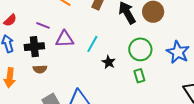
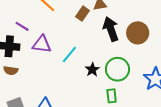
black star: (109, 62) -> (92, 70), moved

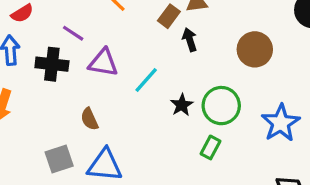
black arrow: (111, 29) -> (190, 40), moved, size x0.6
brown semicircle: (11, 70) -> (89, 119), moved, turned 56
green rectangle: (112, 96) -> (211, 147), turned 32

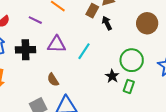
purple line: (73, 33) -> (35, 20), moved
black star: (182, 105) -> (112, 76), moved

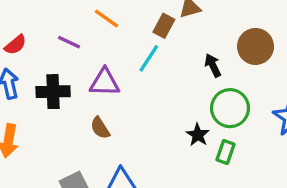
black arrow: (107, 23) -> (213, 65), moved
cyan line: (84, 51) -> (149, 58), moved
brown semicircle: (53, 80) -> (100, 128), moved

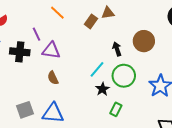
purple line: (69, 42) -> (36, 34), moved, turned 32
cyan line: (149, 58) -> (97, 69), moved
brown semicircle: (100, 128) -> (53, 78), moved
green rectangle: (225, 152) -> (116, 109), moved

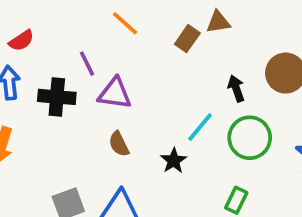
black star: (102, 89) -> (174, 161), moved

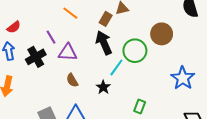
black arrow: (236, 88) -> (104, 43), moved, size x1.6
black cross: (57, 97) -> (36, 57), turned -30
green circle: (250, 138) -> (135, 51), moved

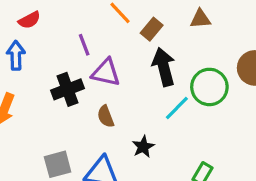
brown rectangle: (106, 19) -> (152, 29), moved
black cross: (36, 57) -> (67, 89), moved
black star: (103, 87) -> (143, 147), moved

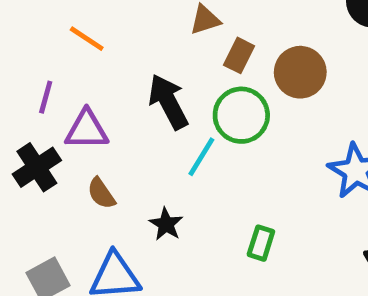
brown rectangle: (152, 29) -> (239, 55), moved
purple line: (84, 45) -> (46, 97), turned 50

